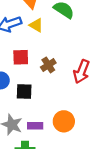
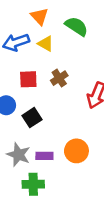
brown cross: (48, 65) -> (59, 78), moved
black square: (24, 91) -> (32, 118), turned -35

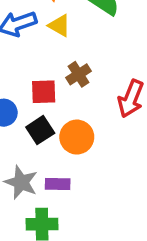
red square: (28, 79) -> (44, 92), moved
orange circle: (76, 151) -> (77, 137), moved

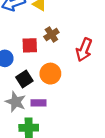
black square: (40, 130) -> (24, 79), moved

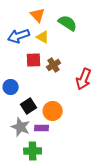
red square: (30, 45) -> (34, 60), moved
orange circle: (50, 74) -> (53, 111), moved

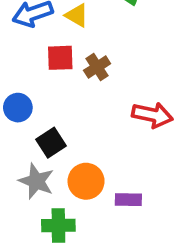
red arrow: (84, 79) -> (152, 115), moved, turned -100
orange circle: (53, 111) -> (86, 181), moved
purple rectangle: (42, 128) -> (128, 200), moved

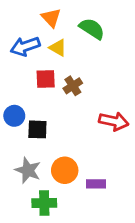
black square: (51, 143) -> (37, 129), moved, turned 35

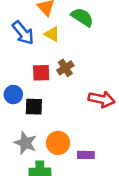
blue arrow: (25, 46) -> (23, 33), turned -110
red square: (46, 79) -> (41, 73), moved

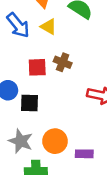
brown cross: (65, 68) -> (63, 62), turned -35

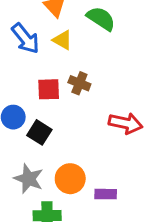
black square: (30, 103) -> (39, 132), turned 30

